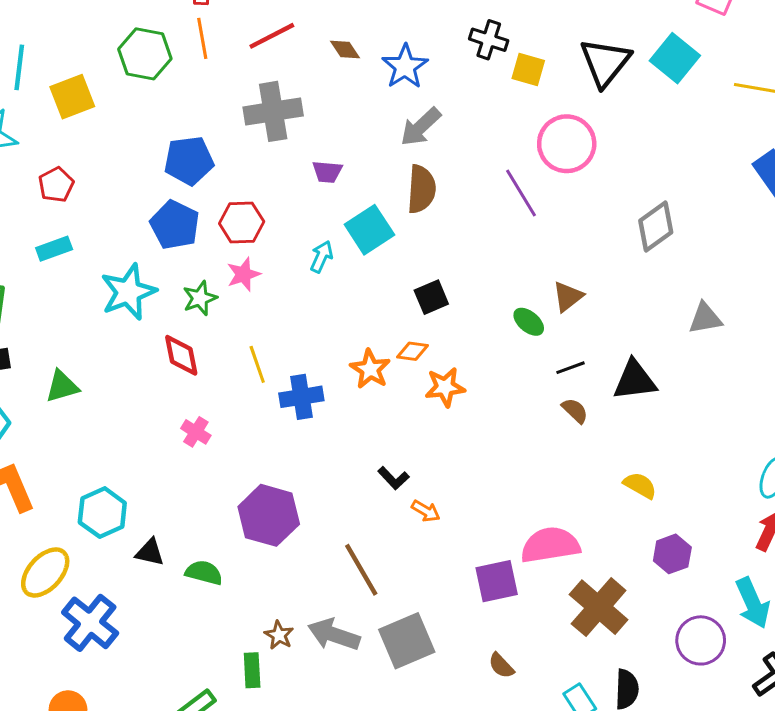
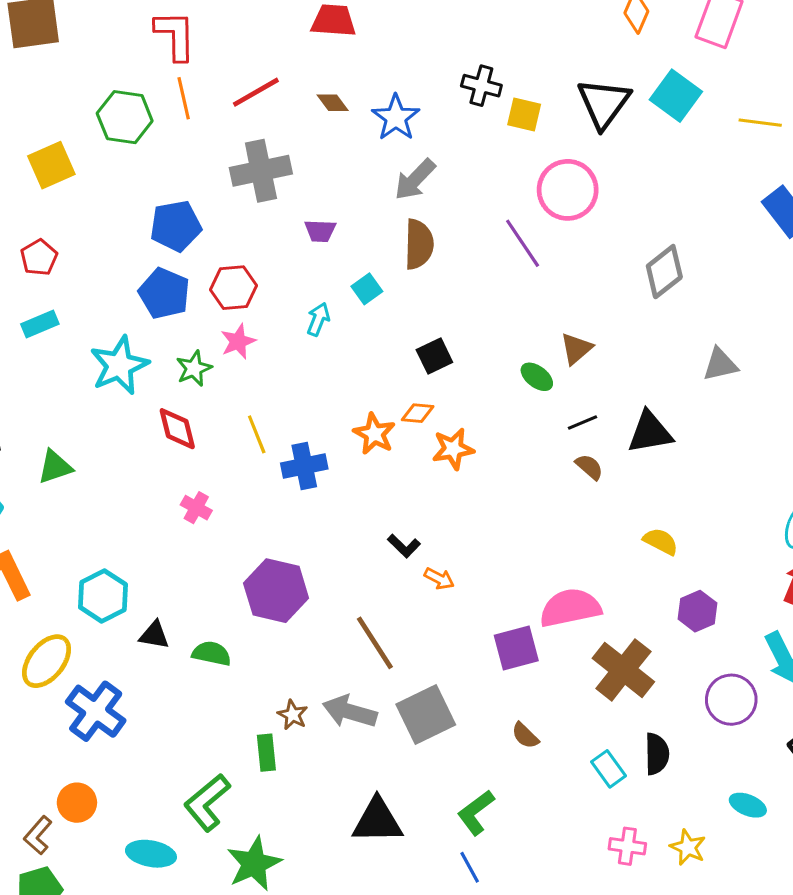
cyan square: (369, 230) -> (367, 289), size x0.6

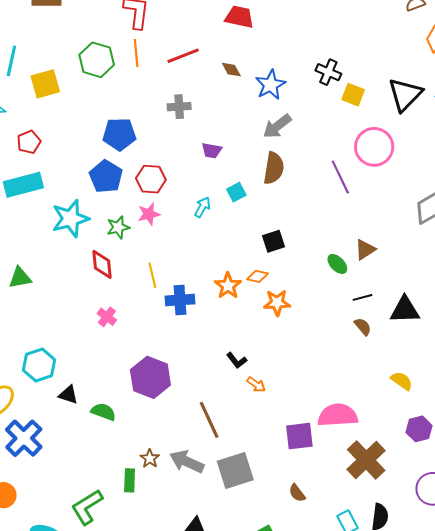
gray cross: (261, 171) -> (179, 107), size x0.6
cyan rectangle: (40, 324) -> (23, 185), size x1.6

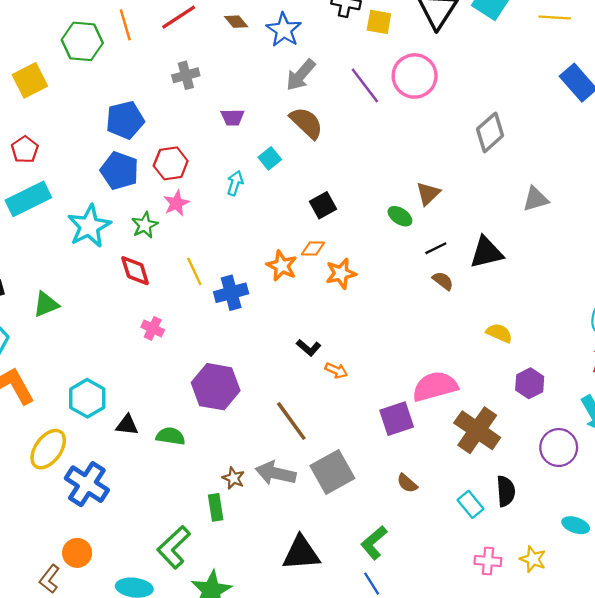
brown semicircle: (274, 168) -> (306, 123), turned -44
purple line: (340, 177) -> (365, 85), moved

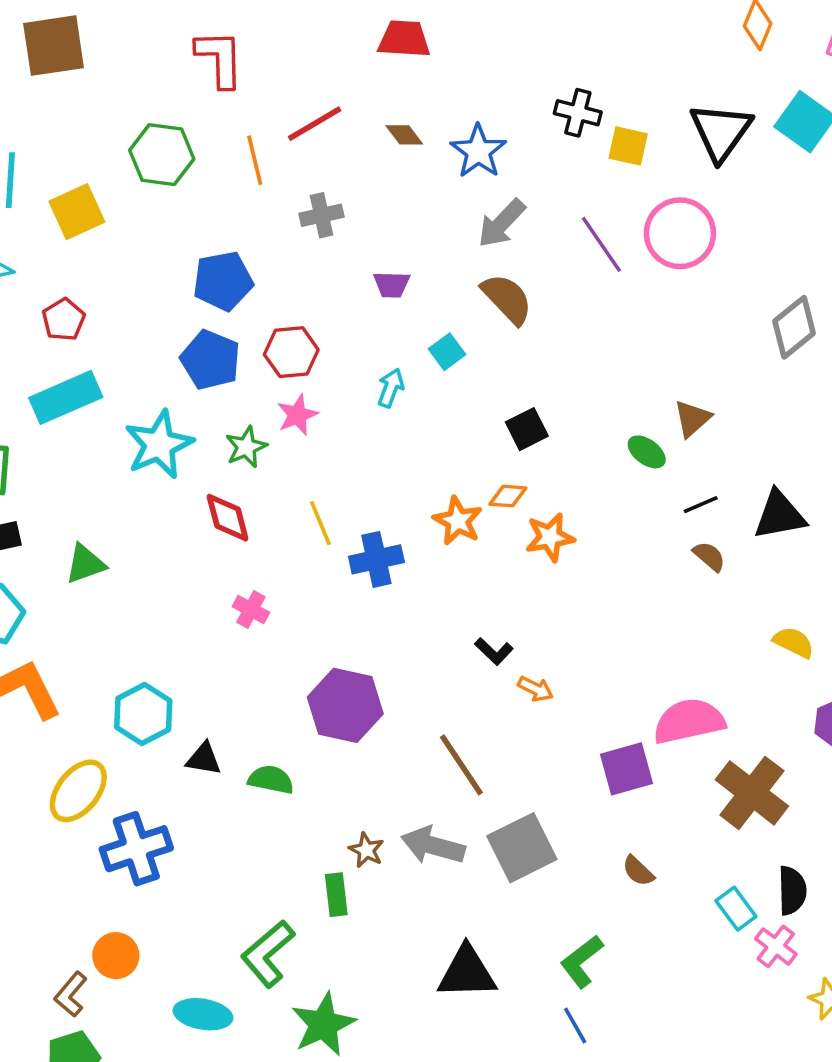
orange line: (125, 25) -> (255, 160), moved
blue cross: (87, 484) -> (136, 849), turned 36
pink cross: (488, 561) -> (776, 946), moved, turned 30

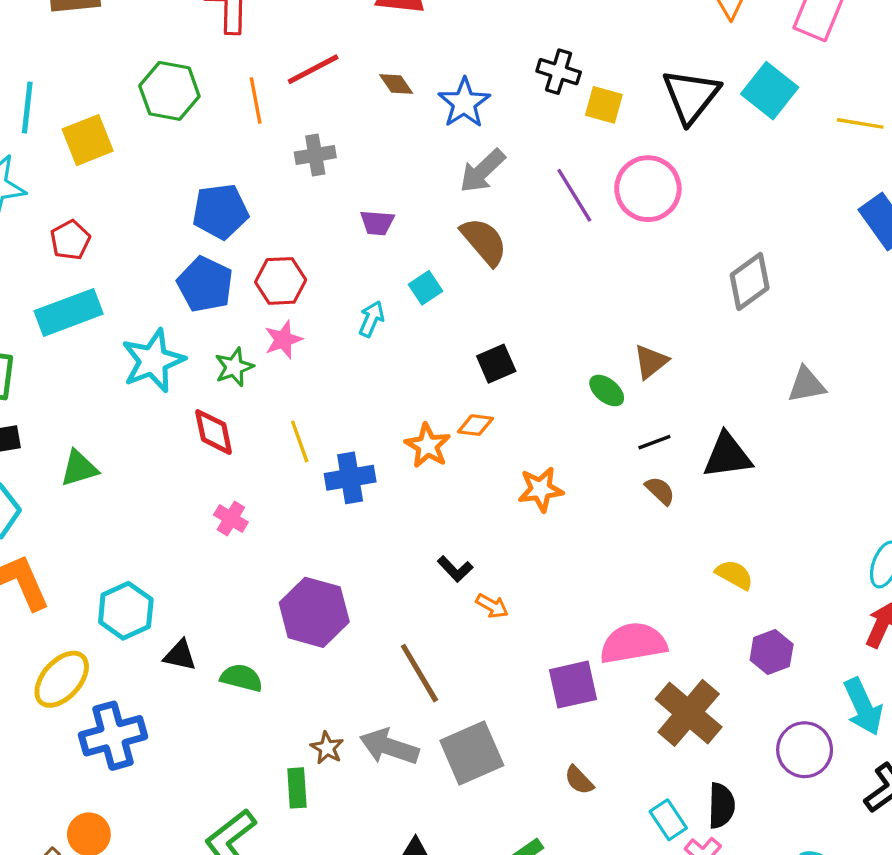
orange star: (550, 537) -> (541, 489), moved

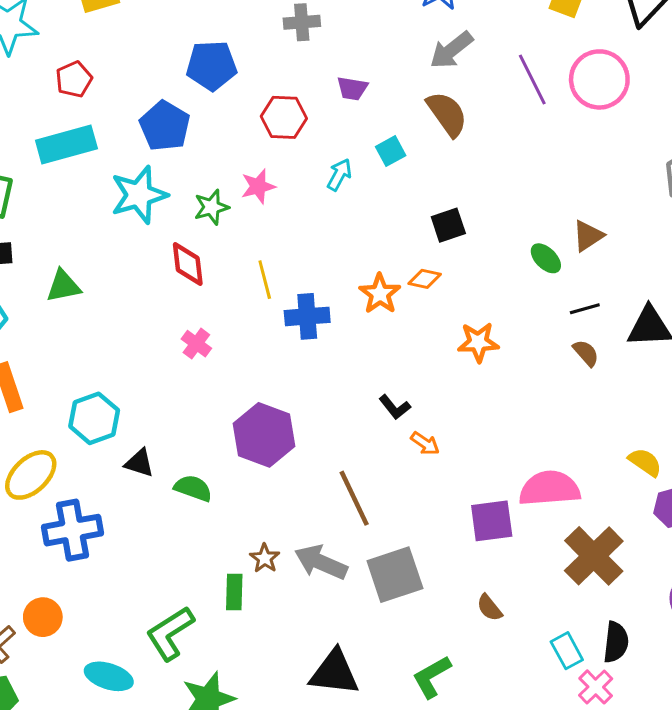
red hexagon: (281, 281) -> (284, 117), moved
blue pentagon: (205, 284) -> (165, 126), moved
yellow semicircle: (734, 575) -> (645, 462), moved

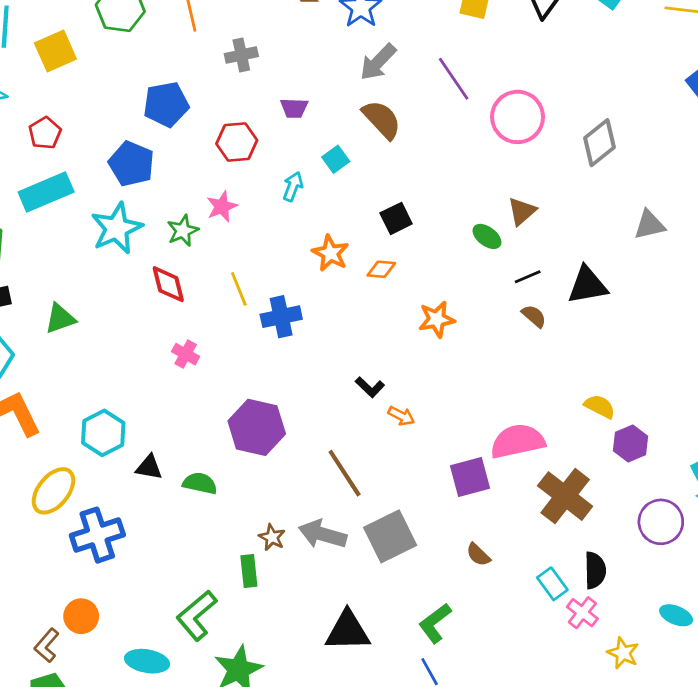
pink circle: (599, 79) -> (518, 117), moved
orange star: (380, 294) -> (330, 253), moved

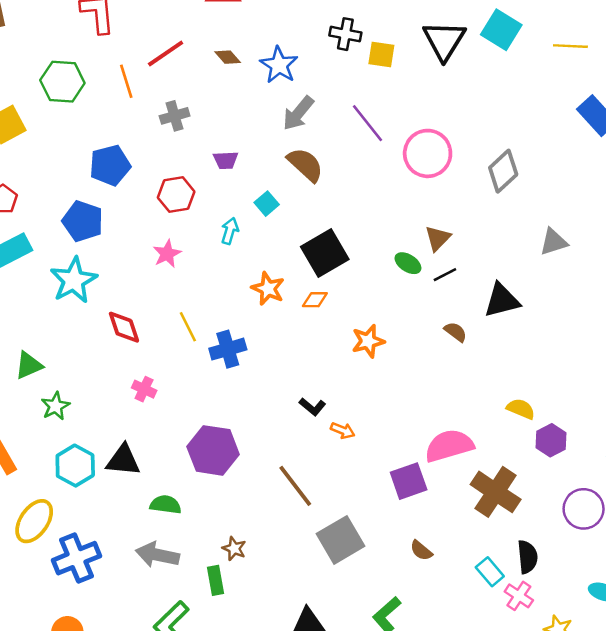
black square: (396, 218) -> (325, 253), size x1.6
green star: (183, 231) -> (55, 406), moved
black line: (528, 277) -> (445, 275), moved
black triangle: (149, 467) -> (123, 460), moved, size x1.4
gray arrow: (323, 534) -> (157, 555), moved

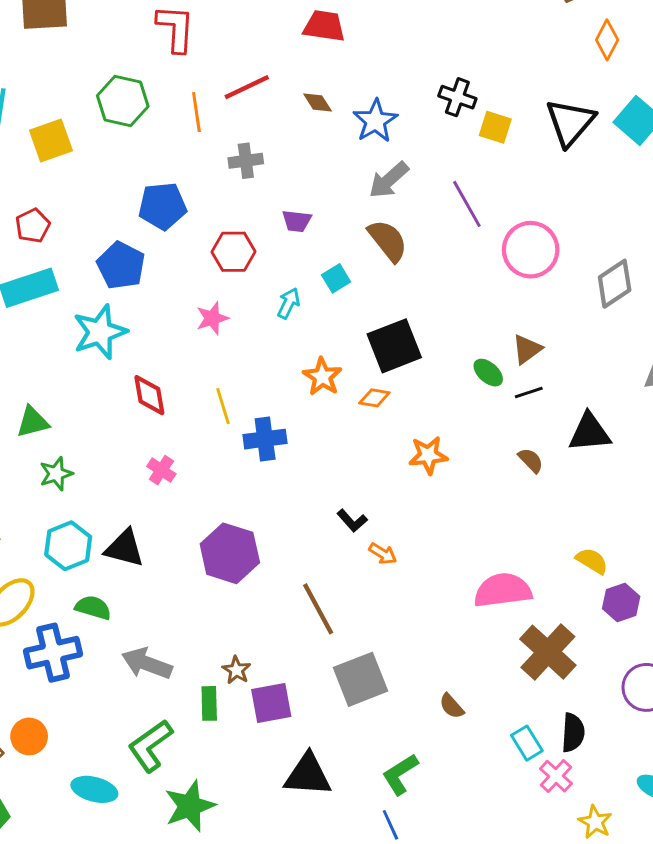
purple square: (409, 481) -> (271, 703), moved
green semicircle: (166, 505) -> (93, 608), moved

